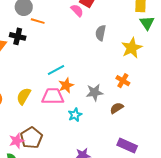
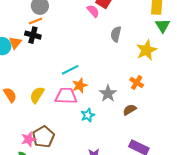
orange line: (38, 21) -> (35, 21), moved, turned -40
gray star: (95, 92) -> (108, 93), turned -30

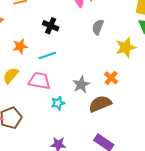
black cross: (33, 35) -> (51, 26), moved
orange star: (80, 85) -> (20, 46), moved
brown semicircle: (130, 110) -> (100, 104), size x1.6

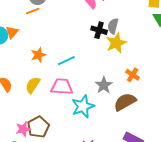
black cross: (51, 26) -> (99, 30), moved
yellow star: (126, 47) -> (116, 43), moved
cyan star: (58, 103) -> (83, 106), size x1.6

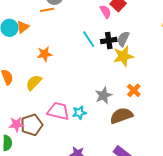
black cross: (99, 30) -> (109, 41), turned -35
cyan line: (66, 61) -> (89, 39), moved, turned 72
pink trapezoid: (62, 87) -> (58, 111), moved
cyan star: (83, 106) -> (79, 113), size x0.6

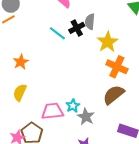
yellow star: (123, 56) -> (108, 42), moved
orange cross: (134, 90) -> (117, 67), size x1.5
gray star: (104, 95) -> (86, 117), moved

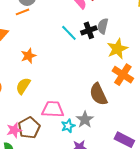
brown semicircle: (114, 95) -> (98, 94), moved, turned -85
cyan star: (73, 106) -> (68, 126), moved

